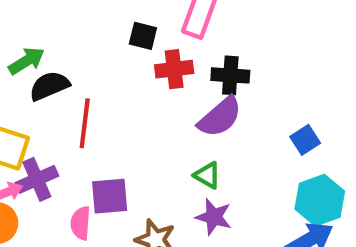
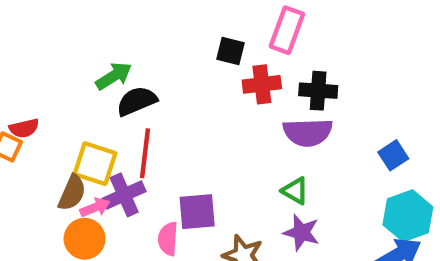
purple semicircle: (220, 117) -> (308, 132), turned 39
red line: (85, 123) -> (145, 153), moved

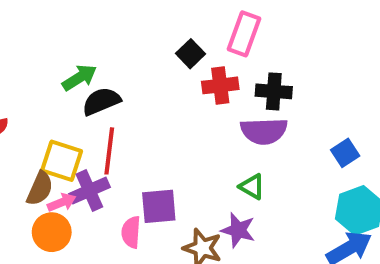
black square: (231, 51) -> (191, 54), turned 32
purple star: (301, 232) -> (238, 230), moved

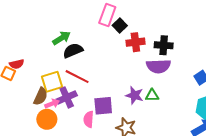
pink rectangle: (244, 34) -> (107, 15), moved
red line: (109, 151) -> (77, 77), turned -70
yellow square: (62, 161) -> (52, 82), turned -35
green triangle: (252, 187) -> (152, 95), turned -32
purple star: (238, 230) -> (134, 95), moved

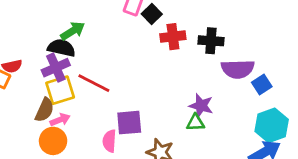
black semicircle: (73, 51) -> (61, 48), moved, turned 36
purple semicircle: (158, 66) -> (238, 69), moved
purple star: (134, 95) -> (201, 106), moved
green triangle: (152, 95) -> (195, 123), moved
purple cross: (67, 97) -> (56, 68), moved

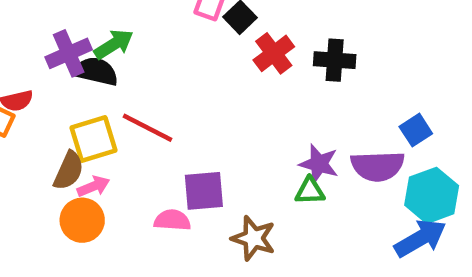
red cross: (173, 37) -> (274, 53), turned -30
purple cross: (56, 68) -> (69, 53), moved
purple semicircle: (238, 69) -> (378, 166), moved
pink semicircle: (109, 141) -> (172, 220), turned 90

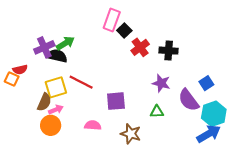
purple star: (319, 164) -> (161, 83), moved
purple semicircle: (378, 166) -> (189, 100), turned 55
purple square: (204, 191) -> (116, 101), moved

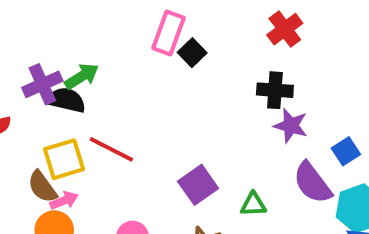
red cross: (140, 47) -> (285, 29), moved
purple star: (161, 83) -> (291, 126), moved
purple square: (116, 101) -> (198, 185), moved, turned -30
brown semicircle: (44, 102) -> (42, 187), turned 120

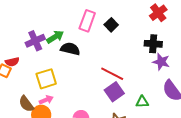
pink rectangle: (168, 33) -> (87, 21), moved
black semicircle: (66, 100) -> (70, 49), moved
red line: (111, 149) -> (112, 74), moved
brown semicircle: (42, 187) -> (26, 104), moved

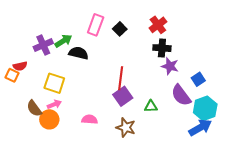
red cross: (158, 13) -> (158, 25), moved
red line: (112, 74) -> (121, 78), turned 70
yellow square: (46, 79) -> (54, 83), turned 35

